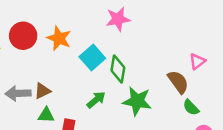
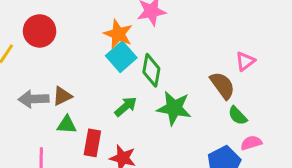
orange star: (59, 38) -> (118, 34), moved

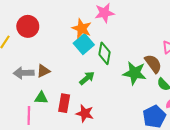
green star: (174, 108) -> (135, 73), moved
green triangle: (67, 125) -> (41, 98), moved

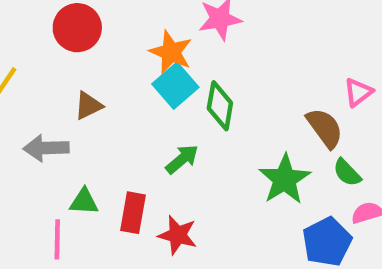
red circle: (28, 26) -> (77, 28), moved
brown triangle: (43, 71) -> (88, 106), moved
green star: (135, 73) -> (285, 179), moved, turned 30

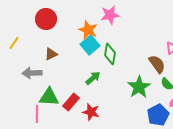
green triangle: (84, 202) -> (49, 97), size x1.5
red rectangle: (133, 213) -> (71, 102), turned 30

